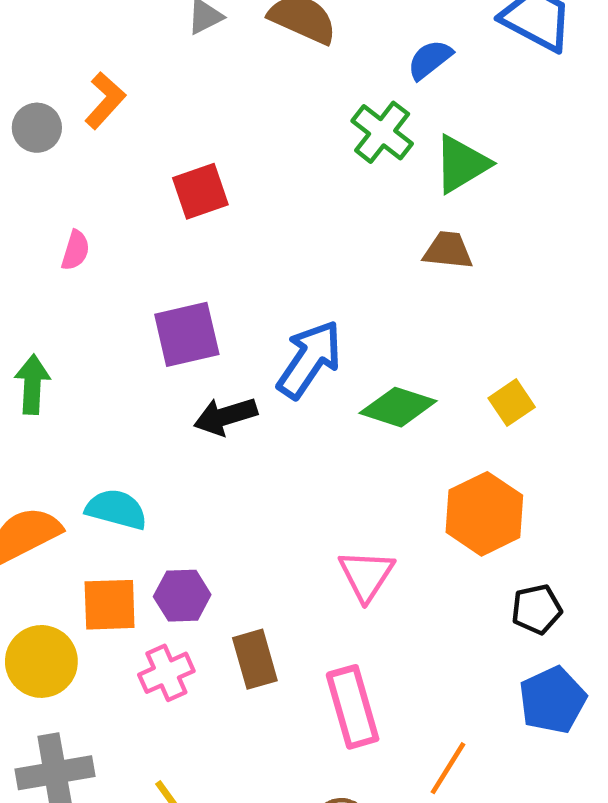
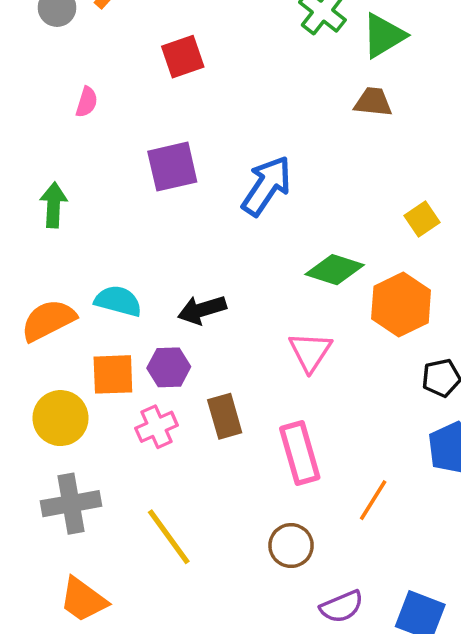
green diamond: (398, 407) -> (335, 270), moved
black arrow: (225, 416) -> (202, 310), moved

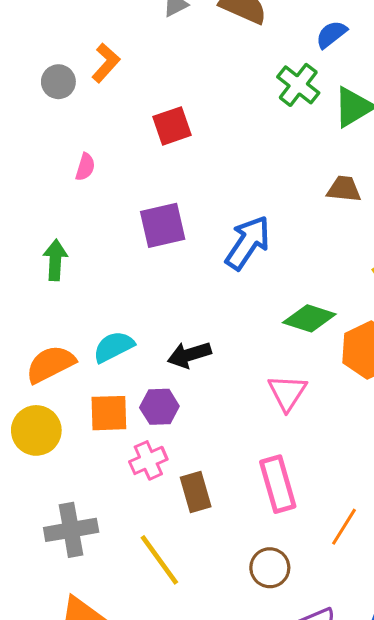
brown trapezoid: (373, 102) -> (344, 189), moved
cyan semicircle: (118, 301) -> (114, 347), turned -42
brown rectangle: (225, 416) -> (196, 492), moved
yellow circle: (61, 418) -> (36, 430), moved

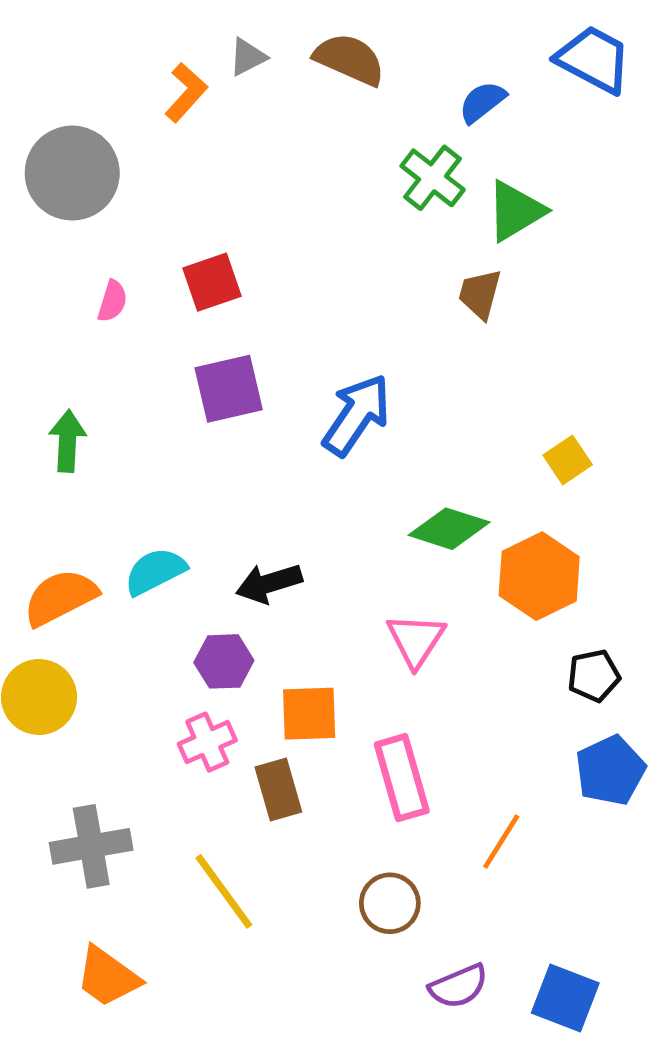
orange L-shape: (106, 63) -> (186, 92), moved
gray circle: (58, 82) -> (72, 173), size x1.8
red square: (172, 126) -> (212, 282), moved
brown trapezoid: (344, 189) -> (480, 294), moved, turned -81
orange square: (109, 413) -> (309, 714), moved

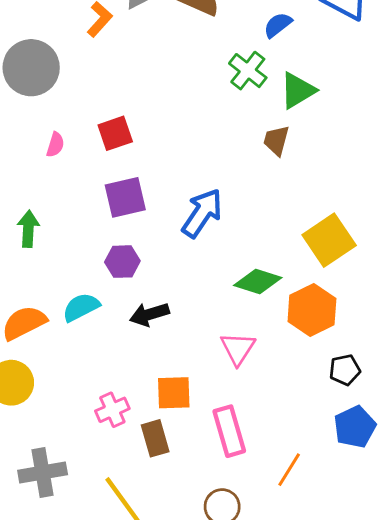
yellow square: (568, 460) -> (329, 240), size x1.8
purple hexagon: (224, 661) -> (122, 262), moved

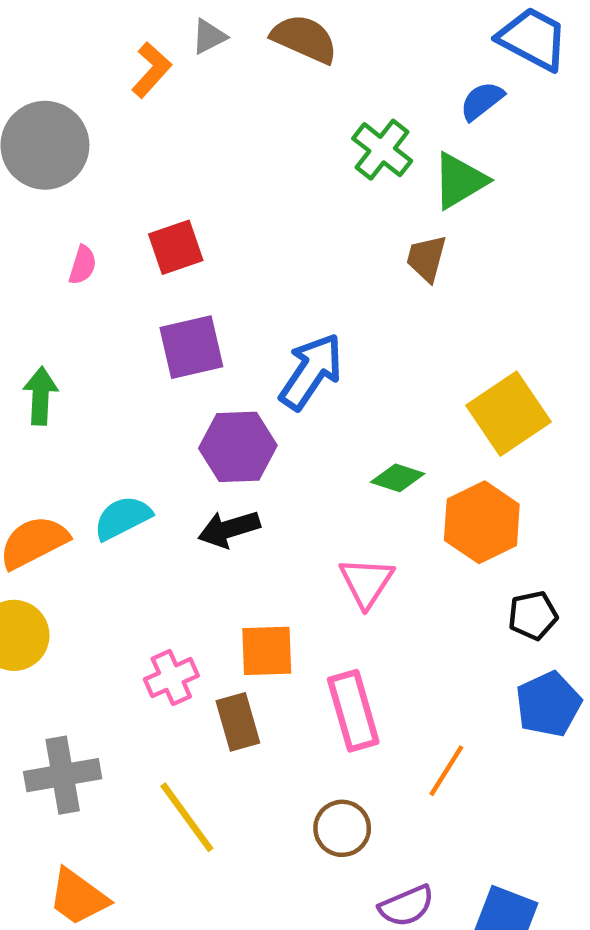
blue semicircle: (278, 25) -> (482, 101), moved
purple hexagon: (122, 262) -> (238, 447), moved, size x1.4
green diamond: (258, 281) -> (398, 478), size x0.7

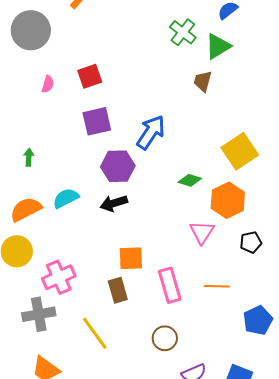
green arrow: (40, 396) -> (29, 157), moved, size x0.7
pink triangle: (367, 582) -> (202, 232), moved
pink cross: (171, 678) -> (59, 277), moved, size x1.4
blue pentagon: (548, 704) -> (258, 320), moved
orange line: (446, 771) -> (217, 286), moved, turned 60

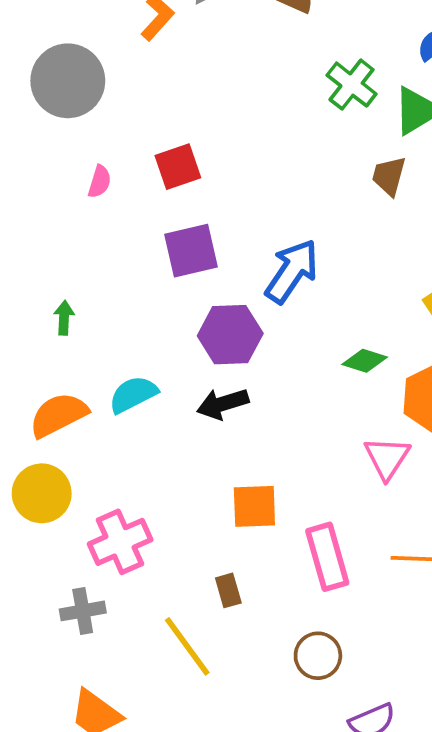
brown rectangle: (118, 290) -> (228, 590), moved, size x0.7
gray cross: (39, 314) -> (83, 611), size x0.7

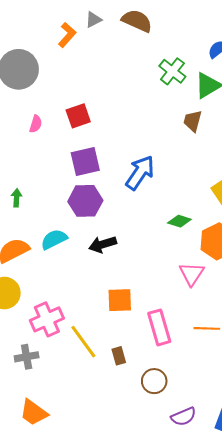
purple hexagon: (230, 335) -> (85, 201), moved
brown rectangle: (228, 590) -> (119, 356), moved
yellow line: (187, 646) -> (83, 342), moved

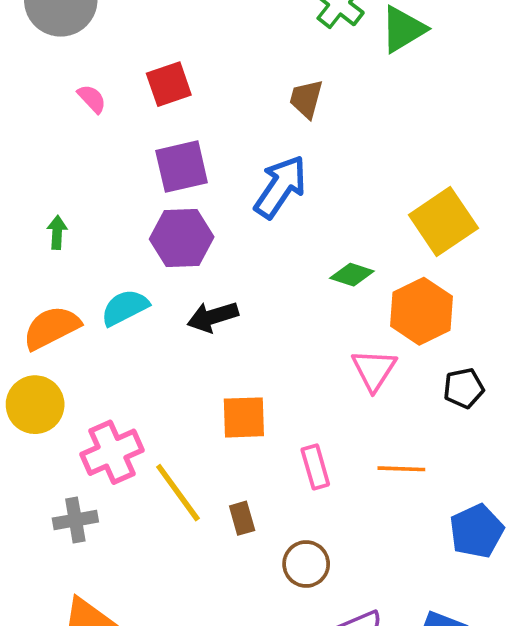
brown trapezoid: (193, 121) -> (306, 99), moved
pink semicircle: (36, 124) -> (92, 99), turned -60
pink rectangle: (159, 327) -> (315, 467), size x0.7

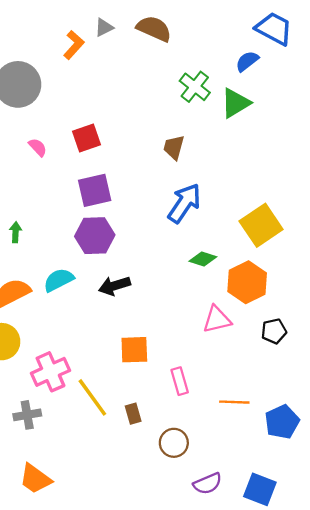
blue arrow: (280, 187) -> (184, 203), moved
pink triangle: (374, 370) -> (217, 319), turned 44
orange line: (401, 469) -> (234, 402), moved

